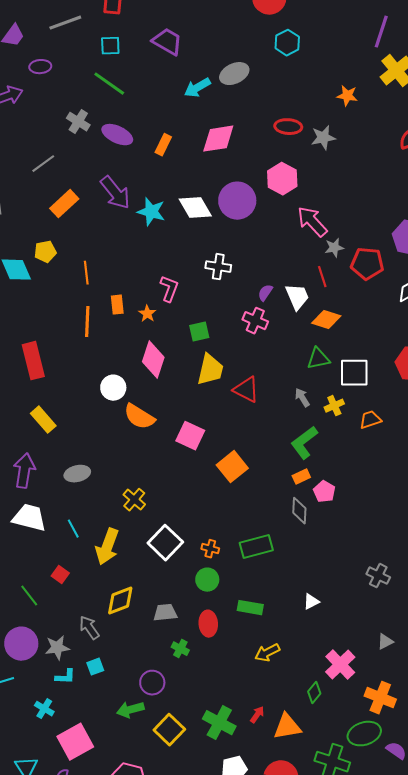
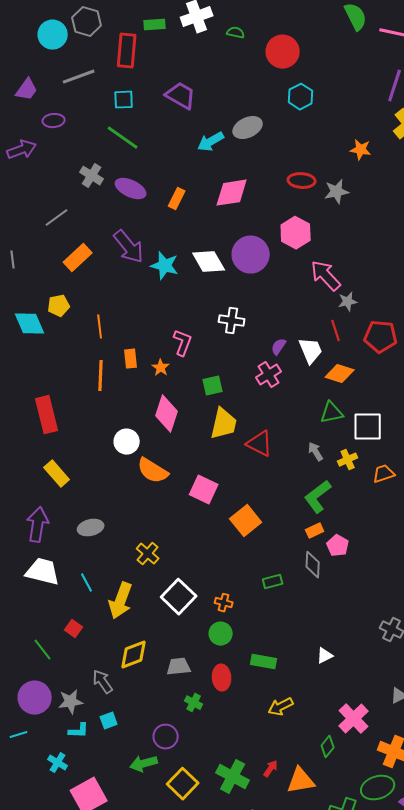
red pentagon: (367, 264) -> (381, 337), moved
pink cross: (255, 321) -> (269, 375), turned 35
green rectangle: (256, 547) -> (273, 582), moved, size x0.6

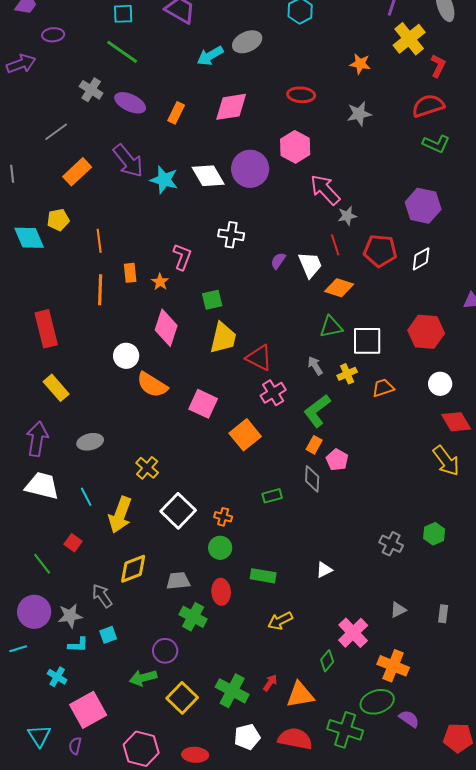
gray star: (337, 192) -> (359, 114), moved
pink cross: (269, 375) -> (273, 393), moved
orange rectangle: (315, 531) -> (314, 445), turned -36
green cross: (194, 703) -> (193, 617), size x1.5

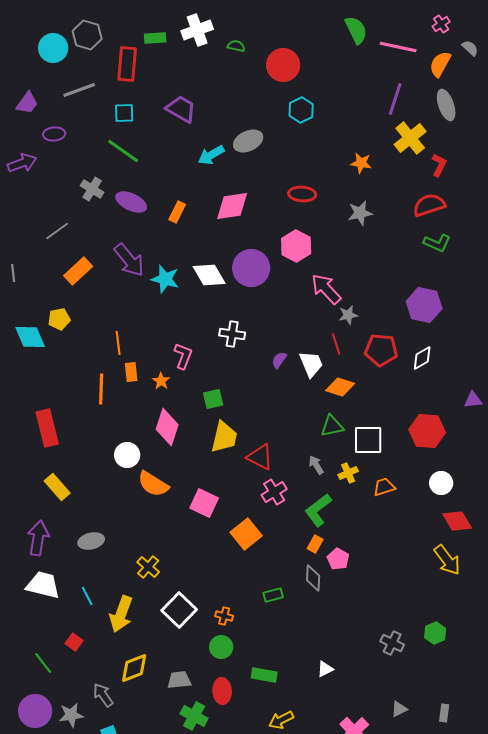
orange line: (99, 241) -> (118, 343), moved

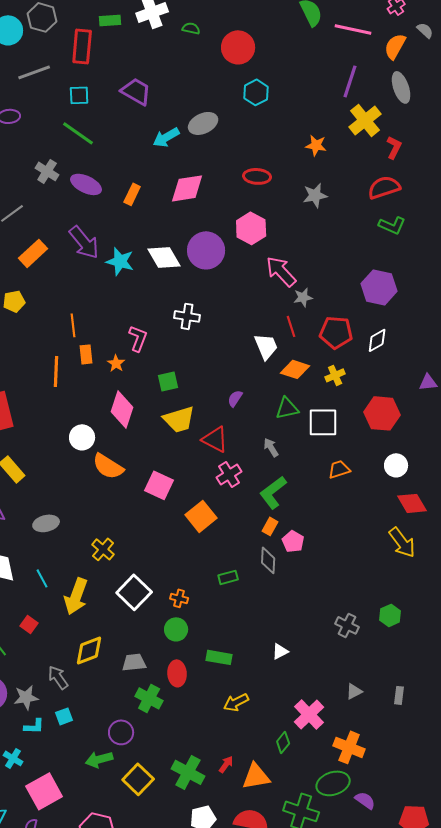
purple semicircle: (279, 360) -> (235, 398), moved
yellow trapezoid: (224, 437) -> (179, 419), turned 60
yellow cross: (348, 473) -> (335, 375), moved

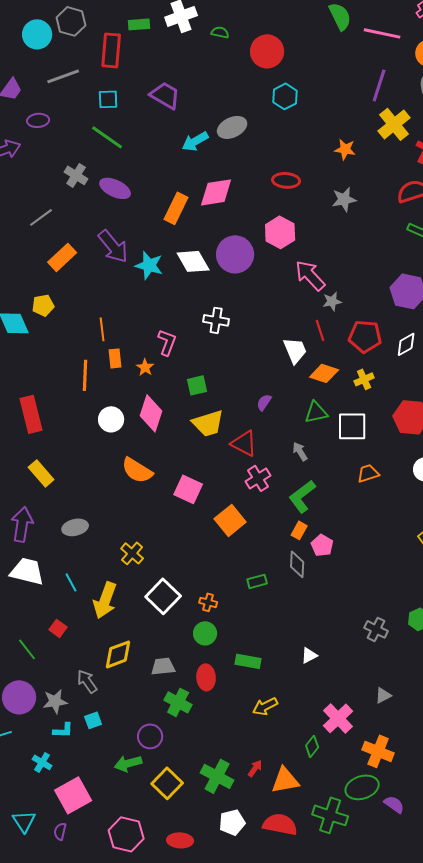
orange rectangle: (132, 194) -> (176, 208), moved, size x1.4
white circle: (82, 437) -> (111, 419), moved

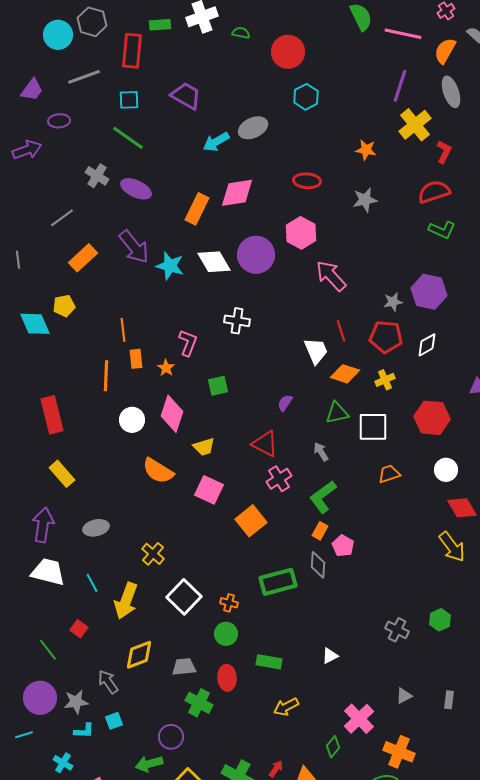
gray star: (332, 301) -> (393, 302), moved
yellow trapezoid: (208, 423) -> (204, 447), moved, size x0.7
green rectangle: (257, 581) -> (278, 582), size x1.8

